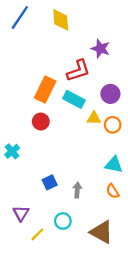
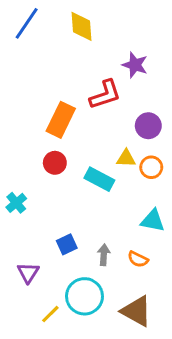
cyan rectangle: (74, 99) -> (99, 179), moved
orange semicircle: (113, 191) -> (138, 259), moved, turned -32
purple triangle: (21, 213) -> (28, 273), moved
cyan circle: (63, 221) -> (85, 296), size x1.6

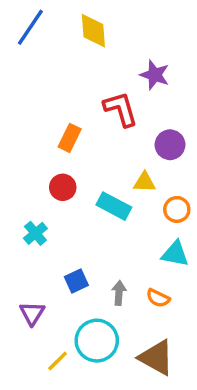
red L-shape: (105, 95) -> (121, 109), turned -88
orange rectangle: (61, 120) -> (70, 138), size x0.7
orange circle: (151, 167) -> (177, 209), moved
cyan cross: (16, 203) -> (35, 233), moved

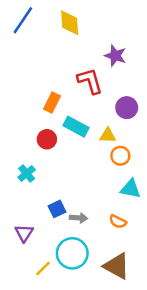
cyan rectangle: (114, 206) -> (76, 127), moved
orange circle: (177, 209) -> (120, 156), moved
gray arrow: (119, 293) -> (79, 218), moved, turned 90

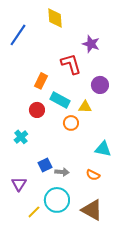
blue line: (23, 20) -> (18, 35), moved
orange circle: (120, 156) -> (71, 123), moved

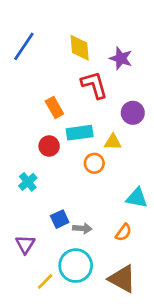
yellow diamond: (55, 18) -> (80, 48), moved
orange rectangle: (41, 81) -> (54, 107), turned -56
cyan rectangle: (60, 100) -> (80, 133), turned -36
orange semicircle: (93, 175) -> (123, 232), turned -80

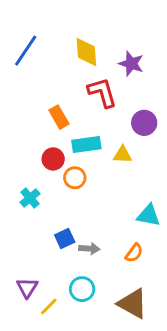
orange circle: (94, 163) -> (75, 178), moved
purple triangle: (25, 244) -> (27, 288), moved
cyan circle: (76, 266) -> (82, 289), size x0.7

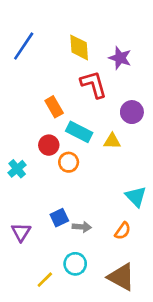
cyan rectangle: (86, 145) -> (79, 132), turned 35
cyan cross: (30, 198) -> (17, 169), moved
cyan triangle: (149, 215) -> (136, 197), turned 35
purple triangle: (27, 288) -> (21, 232), moved

